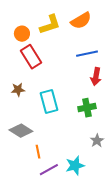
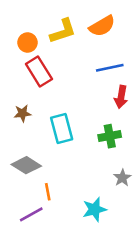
purple line: (49, 170) -> (31, 214), moved

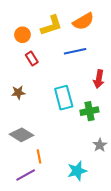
blue line: (110, 68) -> (75, 51), moved
red rectangle: (39, 72) -> (32, 58), size x0.6
cyan rectangle: (62, 128) -> (64, 98), moved

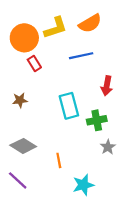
orange circle: (22, 35) -> (24, 38), size x1.6
gray star: (100, 145) -> (108, 147), moved
orange line: (39, 156) -> (59, 160), moved
purple line: (26, 175) -> (18, 180), moved, turned 72

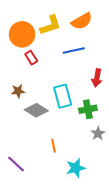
gray diamond: (23, 146) -> (36, 110), moved

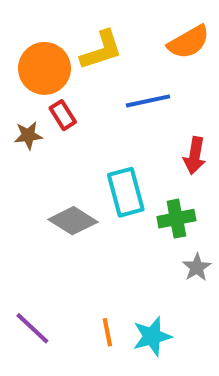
orange semicircle: (82, 21) -> (189, 42), moved
brown star: (18, 91) -> (28, 135), moved
orange line: (53, 146) -> (107, 332), moved

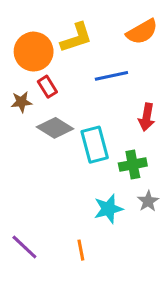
gray diamond: (73, 221) -> (55, 128), moved
cyan star: (152, 336) -> (108, 209), moved

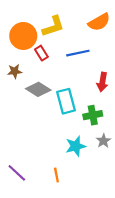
red rectangle: (47, 87) -> (41, 53), moved

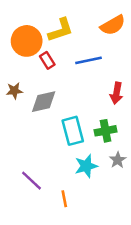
brown star: (15, 71) -> (14, 91), moved
gray diamond: (38, 89) -> (44, 102), turned -45
cyan rectangle: (66, 101) -> (73, 131), moved
purple line: (17, 173) -> (31, 181), moved

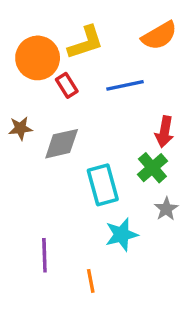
green cross: (106, 131) -> (152, 168), moved, turned -30
gray star: (118, 160) -> (166, 209), moved
purple line: (31, 181) -> (44, 255), turned 45

